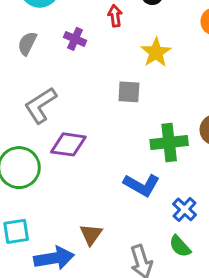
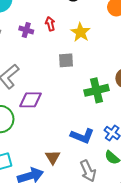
red arrow: (115, 16) -> (50, 24), moved
blue L-shape: (142, 185) -> (82, 136), moved

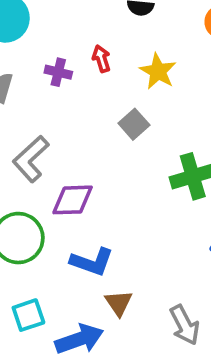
gray square: (66, 60) -> (134, 124), turned -35
blue L-shape: (82, 136) -> (92, 262), moved

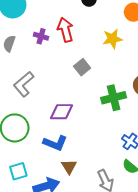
red arrow: (101, 59) -> (65, 30), size x1.6
yellow star: (158, 71) -> (112, 39), moved, turned 30
purple diamond: (73, 200) -> (62, 112), moved

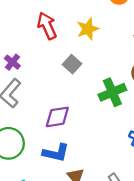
purple cross: (41, 36) -> (12, 62), moved, turned 32
yellow star: (112, 39) -> (88, 29), moved

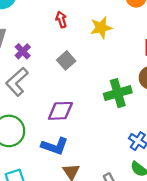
red arrow: (47, 26) -> (61, 20), size x0.6
gray square: (72, 64) -> (66, 60), moved

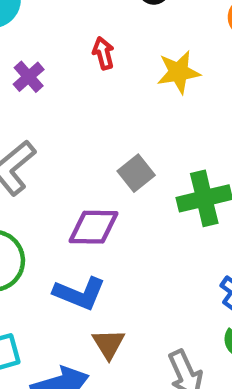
purple cross: (23, 51) -> (29, 77), moved
gray square: (66, 60) -> (136, 173), moved

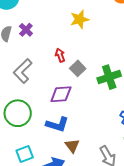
red arrow: (103, 53) -> (60, 55), moved
yellow star: (178, 72) -> (80, 19), moved

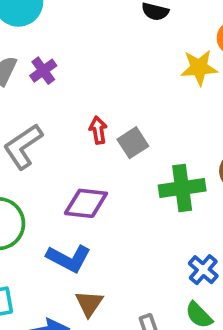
yellow star: (80, 19) -> (199, 68), moved
gray square: (78, 68) -> (133, 143), moved

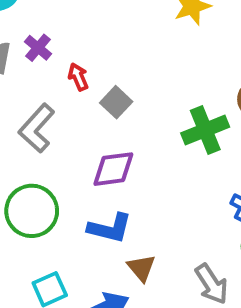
red arrow: (98, 130) -> (78, 77), moved
gray square: (133, 143) -> (116, 102), moved

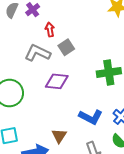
gray L-shape: (37, 128) -> (37, 53), moved, turned 60
blue L-shape: (110, 228) -> (91, 117), moved

